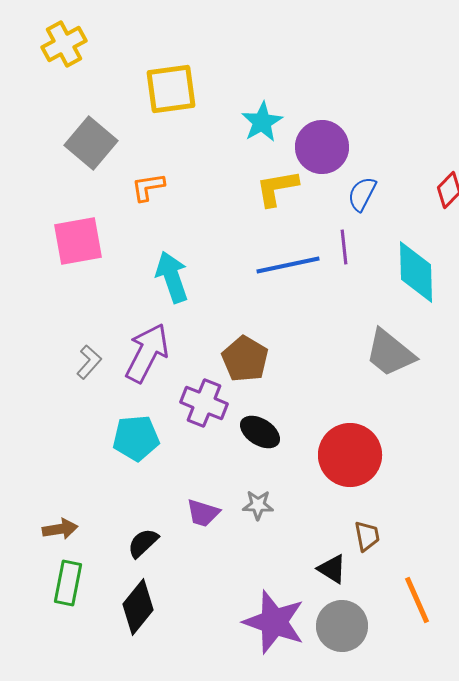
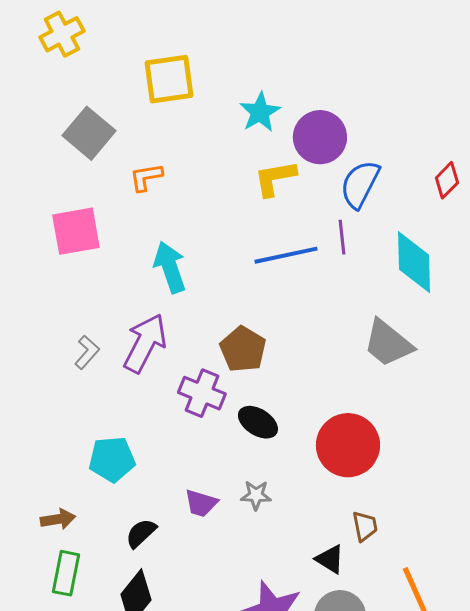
blue semicircle: (362, 194) -> (360, 184), size x1.4
cyan pentagon: (136, 438) -> (112, 459), moved

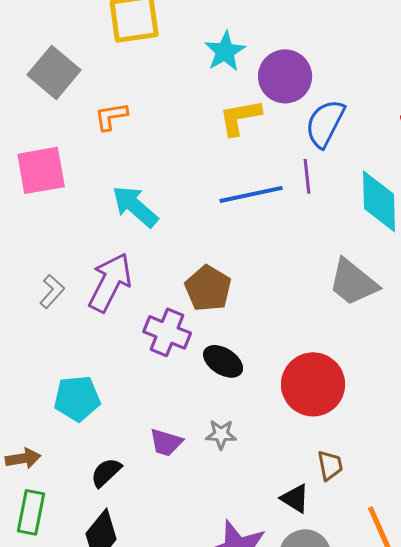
cyan arrow: (170, 267) -> (135, 206), turned -30

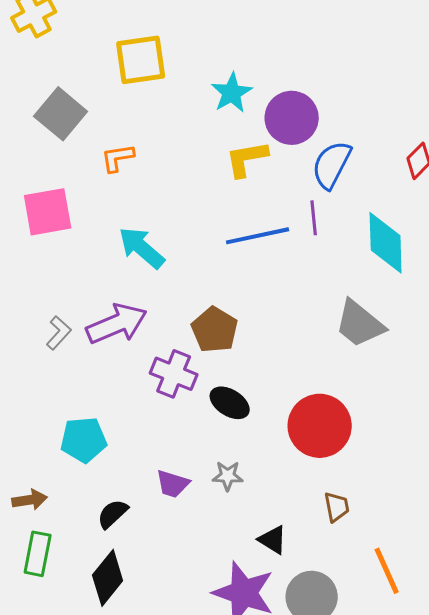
purple arrow: (110, 282) -> (117, 324), turned 40
black triangle: (295, 498) -> (273, 540), moved

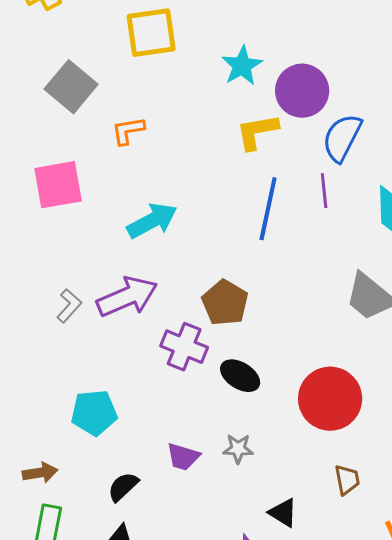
blue line: (258, 236) -> (268, 209), turned -66
cyan arrow: (142, 248) -> (152, 221), turned 111

